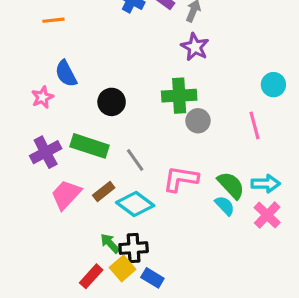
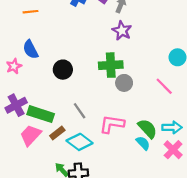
orange line: (53, 20) -> (31, 12), moved
pink line: (255, 125) -> (164, 86), turned -30
green rectangle: (90, 146) -> (41, 114), moved

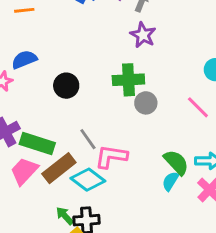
blue semicircle: (31, 50) -> (24, 60), turned 96
pink L-shape: (112, 124) -> (111, 157), moved
brown rectangle: (57, 133) -> (59, 168), size x1.6
cyan semicircle: (143, 143) -> (170, 181), turned -104

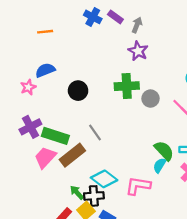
gray circle: (146, 103) -> (151, 99), moved
pink L-shape: (111, 157) -> (138, 186), moved
cyan diamond: (88, 180) -> (104, 179), moved

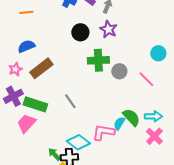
pink star: (28, 87) -> (15, 69), moved
black circle: (78, 91) -> (80, 32), moved
brown rectangle: (72, 155) -> (41, 68), moved
cyan semicircle: (160, 165) -> (119, 123), moved
pink L-shape: (138, 186) -> (103, 132), moved

